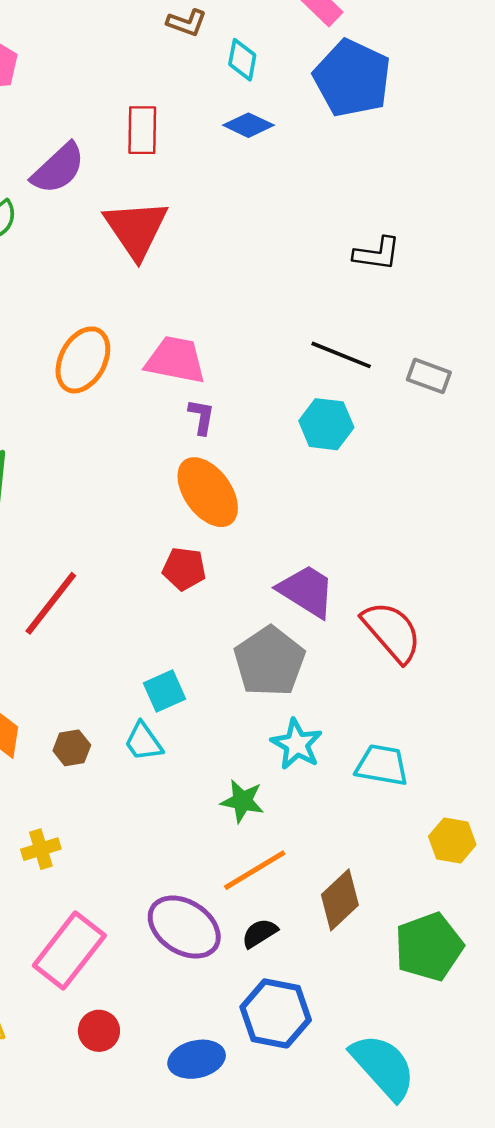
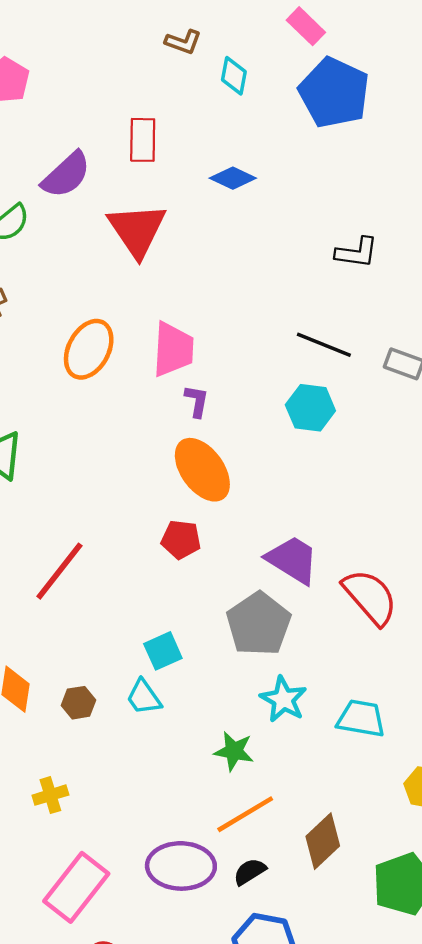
blue diamond: (248, 125) -> (233, 178), moved
pink trapezoid: (176, 360) -> (173, 349), turned 82
purple ellipse: (184, 927) -> (181, 866), turned -32

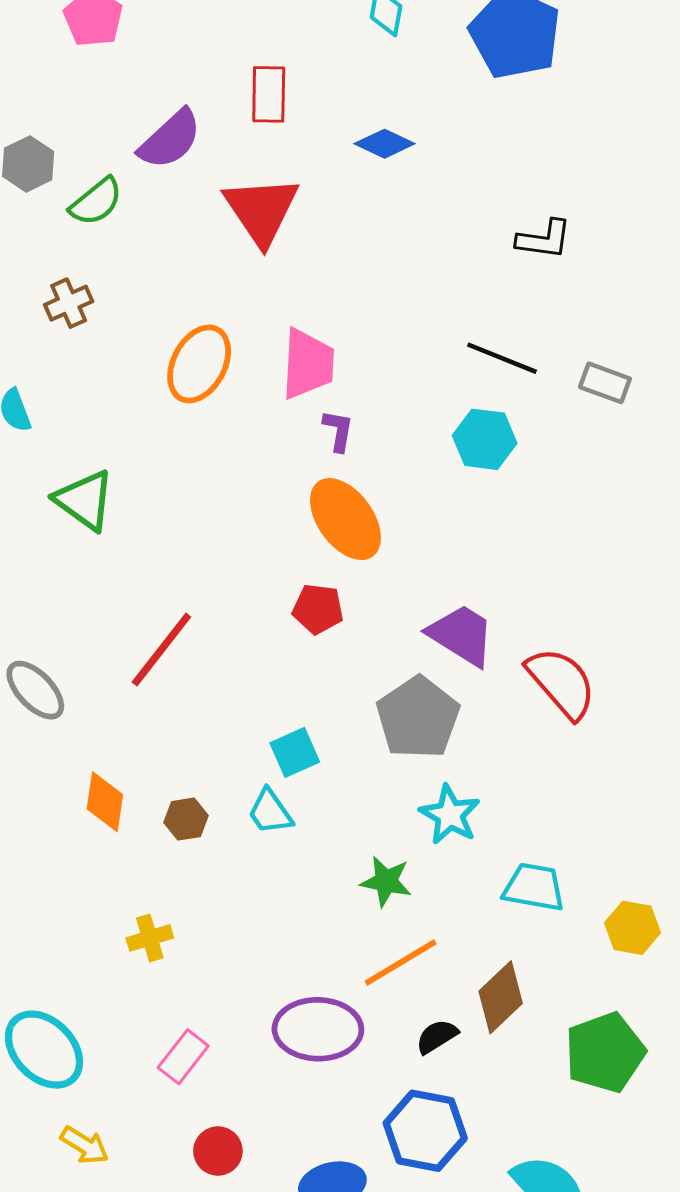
cyan trapezoid: (361, 719) -> (534, 887), moved
black semicircle: (250, 872) -> (437, 1036), moved
pink rectangle: (76, 887) -> (183, 1057), size x0.6

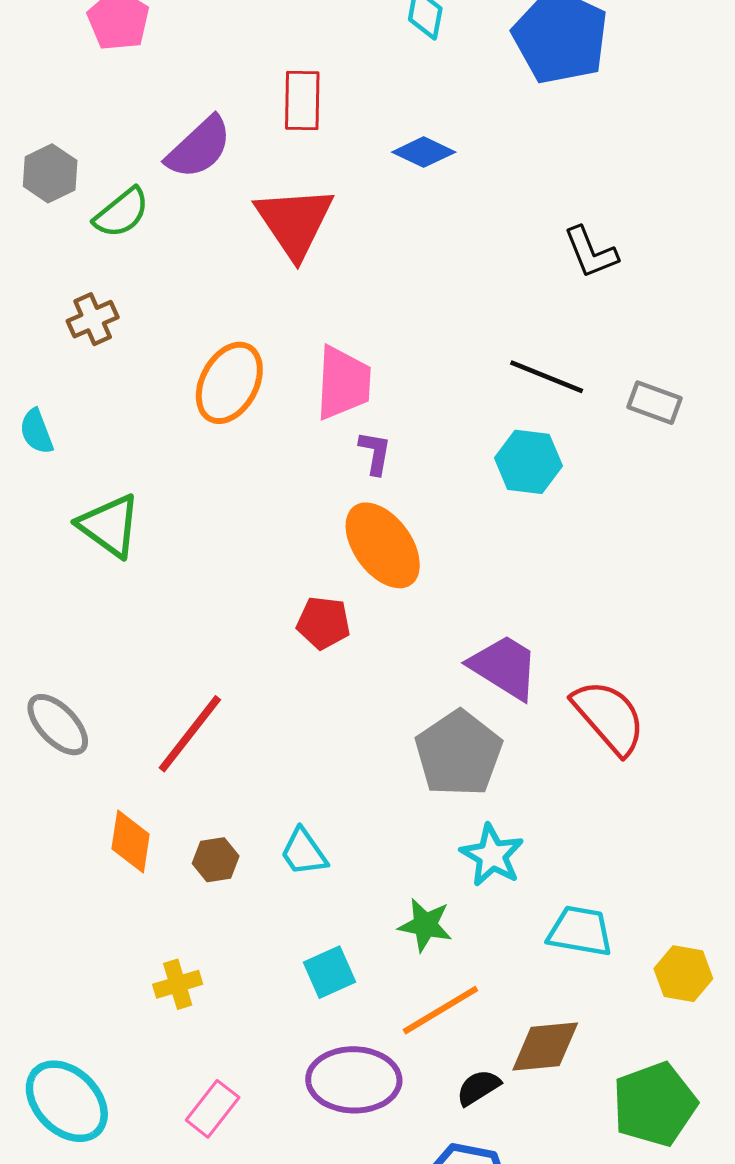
black L-shape: (544, 239) -> (591, 252), turned 60
red pentagon: (318, 609) -> (323, 623), moved
red line: (161, 649) -> (190, 734), moved
cyan square: (295, 752) -> (330, 972), moved
brown diamond: (501, 997) -> (545, 1047), turned 38

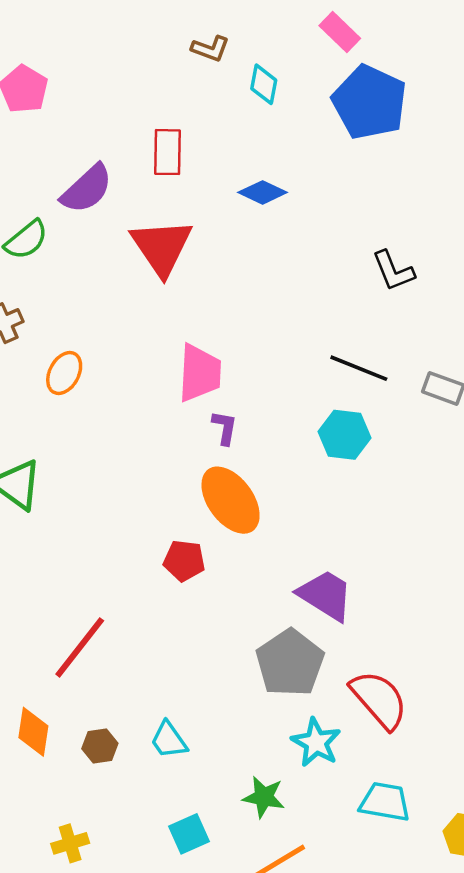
orange ellipse: (229, 383) -> (64, 373), moved, size x0.7
red semicircle: (609, 717) -> (379, 700), moved

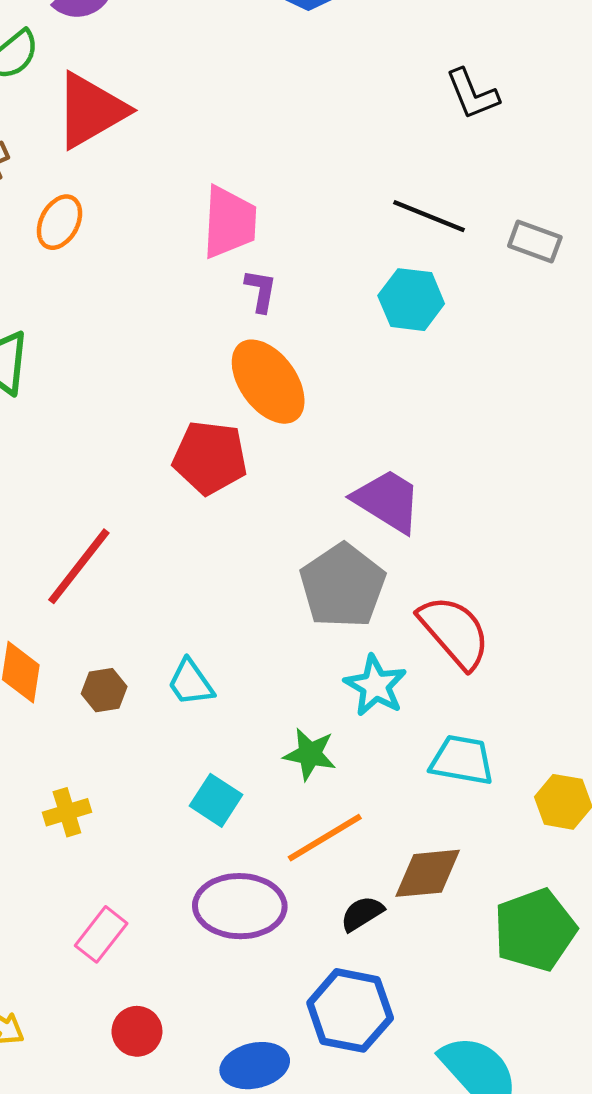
red triangle: (162, 247) -> (91, 110), moved, turned 34
red pentagon: (184, 561) -> (210, 458), size x1.4
cyan square: (189, 834) -> (216, 800), turned -33

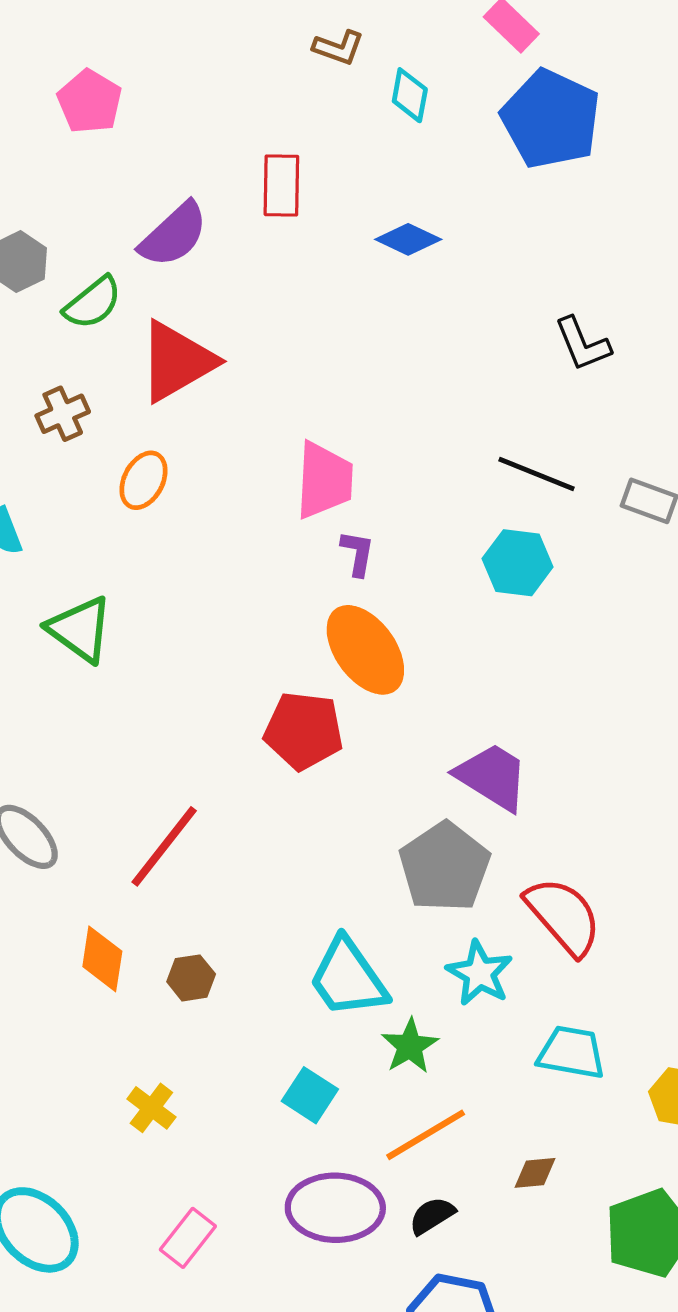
cyan trapezoid: (191, 683) -> (348, 978), moved, size x1.6
green star: (310, 754) -> (410, 1046), turned 30
yellow cross: (67, 812) -> (151, 1108), turned -36
brown diamond: (428, 873) -> (535, 1173), size x0.6
black semicircle: (362, 914) -> (432, 1216), moved

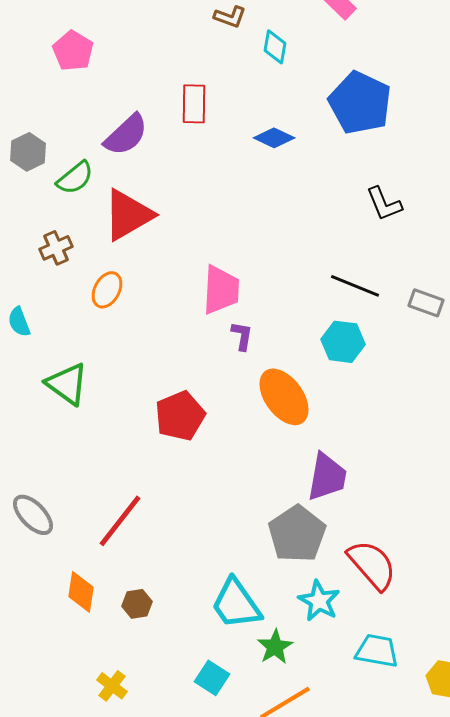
blue pentagon: (551, 119) -> (360, 103), moved
orange ellipse: (365, 650) -> (284, 397), moved
red pentagon: (304, 731) -> (180, 416), moved, turned -30
purple trapezoid: (492, 777) -> (327, 477), turned 68

